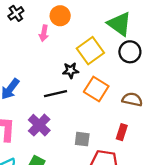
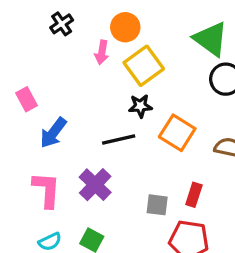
yellow square: (90, 51) -> (144, 66), moved
red rectangle: (122, 132) -> (194, 195), moved

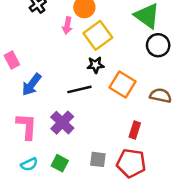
gray square: (157, 205) -> (98, 159), moved

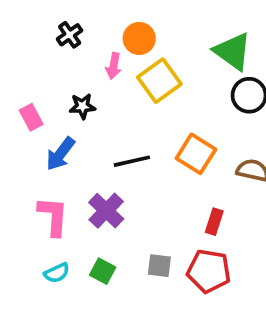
black star: (95, 65) -> (82, 106), moved

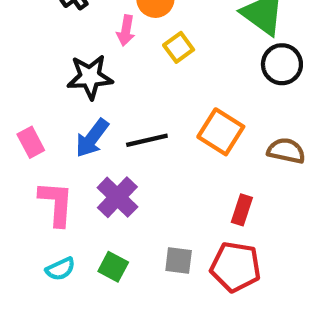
yellow square: (159, 81) -> (179, 47), size x0.6
black star: (82, 106) -> (90, 77), size x1.5
pink rectangle: (31, 117) -> (31, 142), moved
blue arrow: (60, 154) -> (92, 138), moved

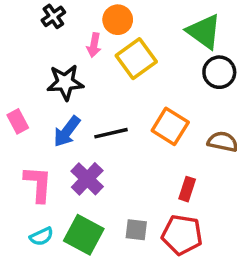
yellow square: (179, 47) -> (136, 59), size x1.6
pink rectangle: (31, 142) -> (18, 121), moved
green square: (113, 267) -> (84, 235), size x1.6

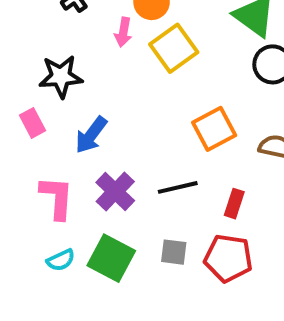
black star: (65, 82) -> (61, 77), moved
orange square: (170, 126) -> (214, 129), turned 30
black line: (111, 133) -> (178, 187), moved

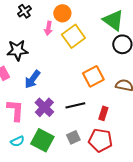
gray square: (174, 252) -> (73, 137), turned -32

